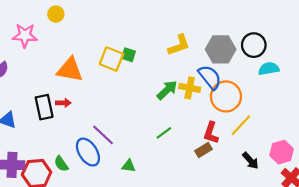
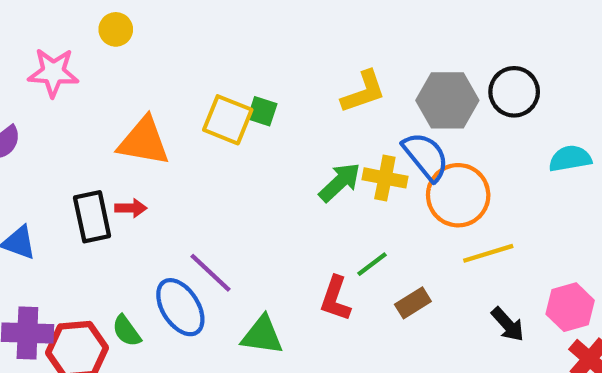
cyan semicircle: (269, 69) -> (570, 159), moved
yellow line: (241, 125) -> (488, 253), turned 30
green line: (164, 133) -> (372, 264), moved
red L-shape: (211, 133) -> (335, 299), moved
green triangle: (129, 166) -> (262, 335), size x1.5

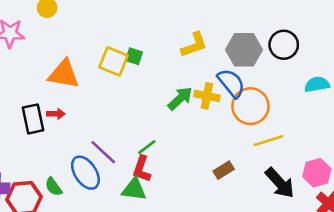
green line: (372, 264) -> (147, 147), moved
red L-shape: (335, 299) -> (142, 169), moved
black arrow: (508, 324) -> (280, 183), size x1.5

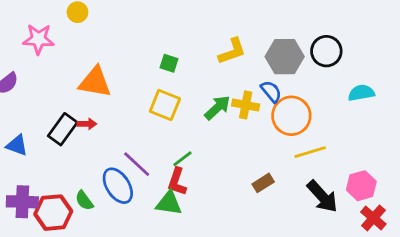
yellow square: (114, 61) -> (165, 105), moved
blue semicircle: (231, 83) -> (271, 92), size x0.7
black rectangle: (33, 119) -> (63, 129), turned 48

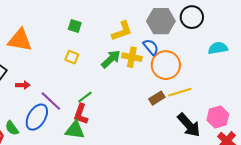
yellow L-shape: (232, 51) -> (122, 31), moved
yellow square: (165, 105) -> (72, 57), size x0.6
red arrow: (87, 124) -> (23, 85), moved
brown rectangle: (263, 183) -> (157, 98), moved
blue ellipse: (118, 186) -> (37, 117), turned 64

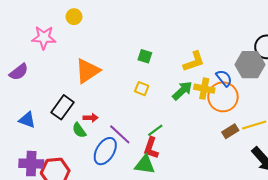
gray hexagon: (161, 21) -> (250, 65), moved
orange triangle: (20, 40) -> (88, 71), turned -44
orange circle: (166, 65) -> (223, 97), moved
green semicircle: (12, 128) -> (79, 130), moved

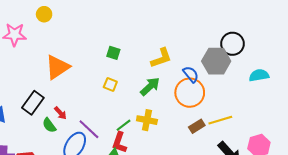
yellow cross: (204, 89) -> (147, 120), moved
red arrow: (91, 118) -> (60, 113), turned 48

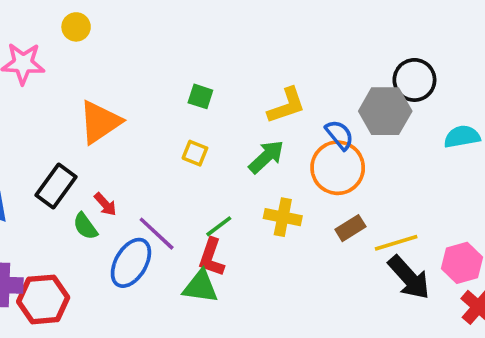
yellow cross: (147, 120) -> (283, 217), moved
yellow line: (220, 120) -> (396, 243), moved

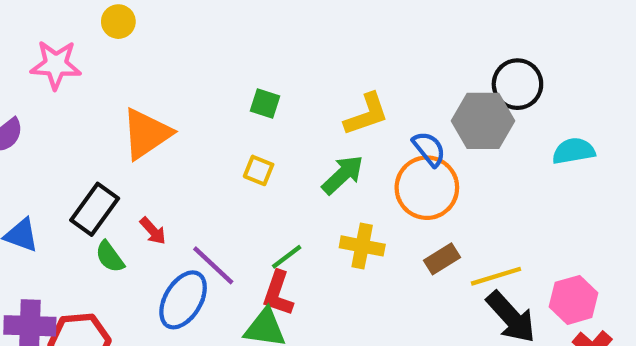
green semicircle: (85, 226) -> (110, 257), moved

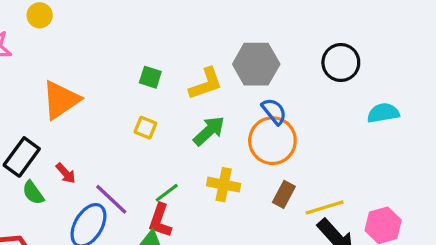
yellow L-shape: (366, 114) -> (206, 84), moved
gray hexagon: (483, 121) -> (256, 64), moved
brown rectangle: (442, 259) -> (284, 194), turned -30

